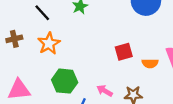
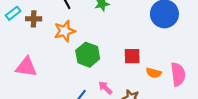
green hexagon: (65, 81) -> (88, 55), moved

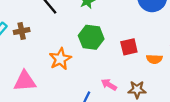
orange star: (65, 31) -> (60, 59), moved
green hexagon: (88, 55) -> (91, 37), moved

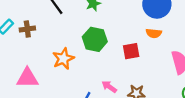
orange semicircle: (154, 59) -> (154, 33), moved

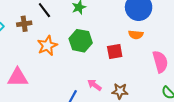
brown cross: (27, 29) -> (24, 24), moved
orange star: (63, 59) -> (47, 46), moved

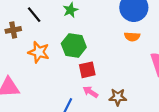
orange star: (47, 46) -> (39, 52), turned -30
red square: (115, 51) -> (87, 70), moved

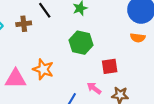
orange star: (39, 52) -> (43, 69), moved
red square: (87, 70) -> (110, 66), moved

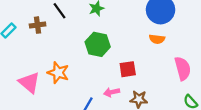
pink triangle: (16, 79) -> (29, 83), turned 40
pink arrow: (94, 88) -> (112, 92), turned -48

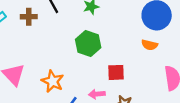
orange star: (58, 73) -> (53, 81), moved

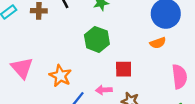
orange semicircle: (150, 45) -> (158, 43), turned -35

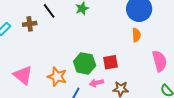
green hexagon: (97, 39) -> (85, 63), moved
orange semicircle: (158, 43) -> (136, 35), turned -64

